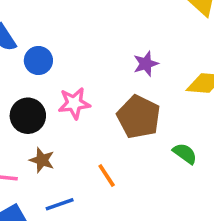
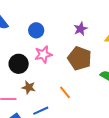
blue circle: (38, 60) -> (36, 30), moved

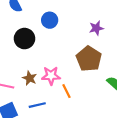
pink star: (43, 54) -> (51, 76), moved
black circle: (19, 64) -> (25, 39), moved

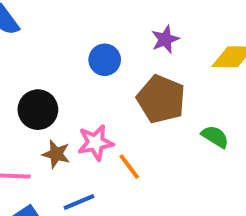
blue circle: (50, 20) -> (105, 60), moved
black circle: (25, 39) -> (38, 110), moved

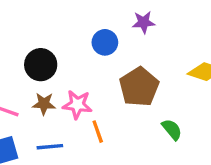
purple star: (165, 39) -> (144, 22), moved
brown star: (56, 154) -> (44, 104), turned -30

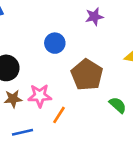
purple star: (144, 22) -> (94, 17), moved
orange line: (98, 132) -> (59, 115), turned 60

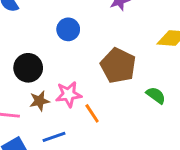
blue circle: (55, 43) -> (68, 29), moved
orange line: (59, 115) -> (92, 113), turned -60

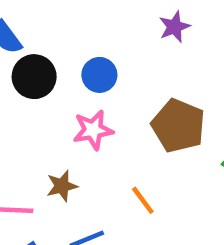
black circle: (28, 68) -> (34, 77), moved
pink star: (69, 94) -> (93, 130), moved

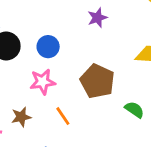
orange line: (143, 200) -> (63, 116), moved

